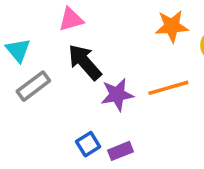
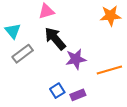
orange line: (168, 88) -> (109, 70), moved

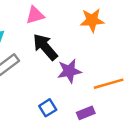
orange star: (110, 16) -> (92, 20), moved
purple rectangle: (78, 95) -> (86, 113), moved

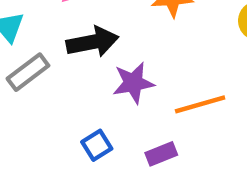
black arrow: (45, 47) -> (92, 42), turned 120

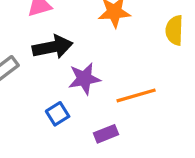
blue square: (97, 145) -> (58, 114), moved

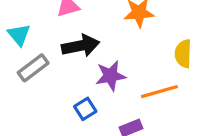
yellow semicircle: (174, 30) -> (183, 54), moved

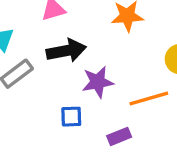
blue square: (85, 109) -> (71, 117), turned 30

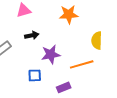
black arrow: (66, 51) -> (32, 35), size x0.6

